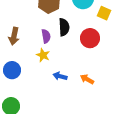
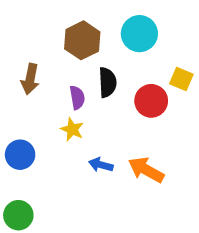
yellow square: (104, 13) -> (181, 79), moved
brown arrow: (14, 36) -> (30, 79), moved
orange arrow: (87, 79) -> (146, 170), size x1.5

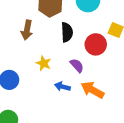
brown arrow: (30, 79) -> (27, 30), moved
purple semicircle: (77, 98) -> (77, 65), moved, turned -32

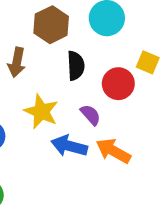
yellow star: (44, 63) -> (41, 112), size x1.5
blue arrow: (62, 87) -> (69, 146), size x1.5

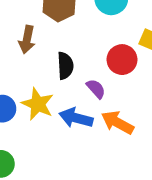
black semicircle: (76, 66) -> (65, 66), moved
yellow star: (41, 112) -> (38, 104), moved

